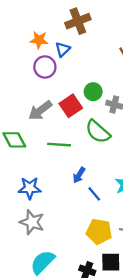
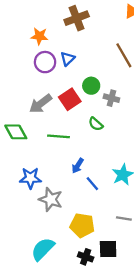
blue triangle: (63, 49) -> (68, 59), moved
green semicircle: (98, 132) -> (96, 124), size x0.6
gray star: (32, 222) -> (51, 199), moved
yellow pentagon: (99, 232) -> (82, 225), moved

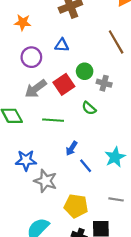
orange star: (39, 36) -> (23, 22), moved
blue triangle: (68, 59) -> (62, 45), turned 48
purple circle: (45, 62) -> (31, 57), moved

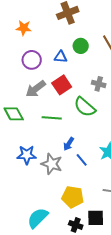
blue triangle: (62, 45) -> (61, 57), moved
green circle: (85, 71) -> (81, 46), moved
green semicircle: (89, 108) -> (85, 107), size x1.6
gray star: (45, 181) -> (52, 164), moved

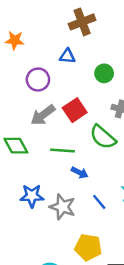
orange star: (24, 28) -> (15, 40), moved
green circle: (81, 46) -> (104, 73), moved
blue triangle: (61, 57) -> (67, 56), moved
blue arrow: (69, 144) -> (80, 173), moved, turned -96

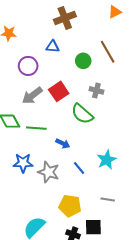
green line: (62, 151) -> (36, 128), moved

